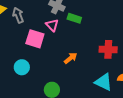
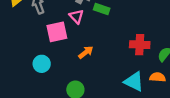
pink square: (35, 39) -> (57, 32), turned -30
orange arrow: (71, 58) -> (86, 52), moved

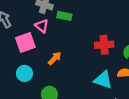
cyan circle: (42, 64) -> (24, 73), moved

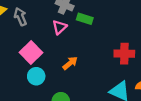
pink triangle: (42, 26) -> (59, 27), turned 32
pink square: (25, 43) -> (31, 53), moved, turned -30

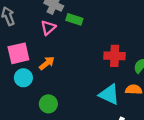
pink square: (31, 53) -> (18, 53), turned 30
orange arrow: (70, 63) -> (47, 63), moved

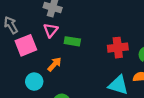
green rectangle: (74, 19) -> (72, 41), moved
pink square: (18, 53) -> (26, 45), moved

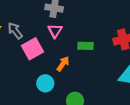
green rectangle: (72, 41) -> (85, 46), moved

